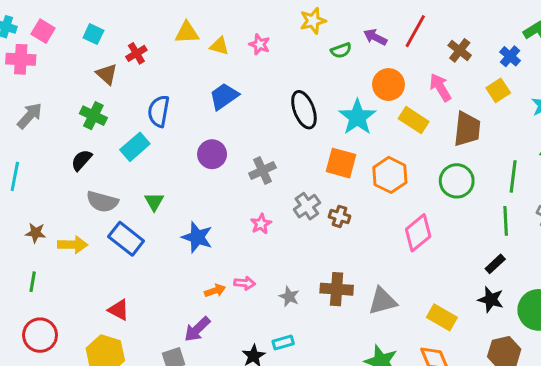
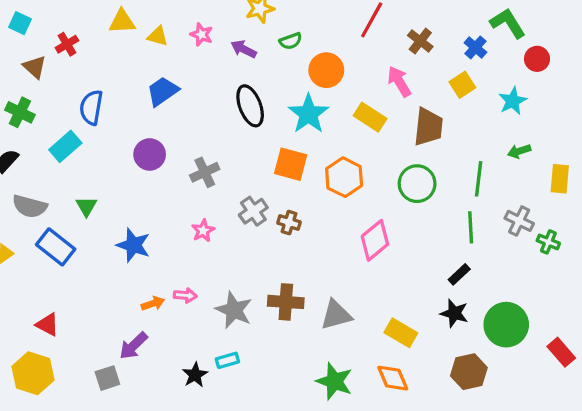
purple arrow: (375, 37) -> (244, 49), moved
orange circle: (388, 85) -> (326, 70), moved
gray star: (289, 297) -> (234, 310), size x1.6

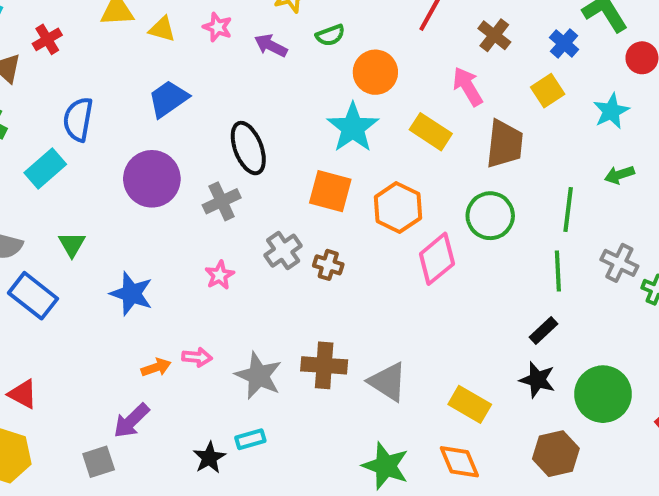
black ellipse: (250, 106) -> (248, 148), moved
purple circle: (150, 154) -> (152, 179), size x1.4
pink diamond: (375, 240) -> (437, 259), moved
gray triangle: (336, 315) -> (388, 382), turned 48

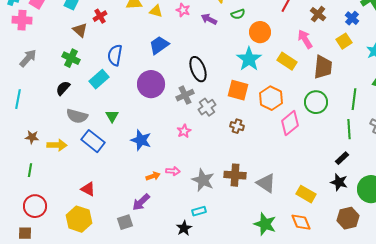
gray cross: (283, 251) -> (207, 107), moved
black star: (209, 458) -> (184, 228), moved

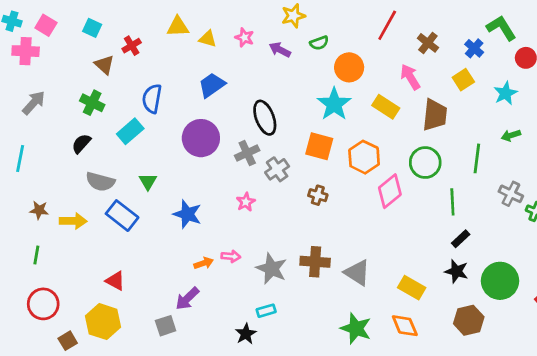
green line: (349, 129) -> (452, 202), moved
brown square: (25, 233) -> (68, 341), moved, turned -32

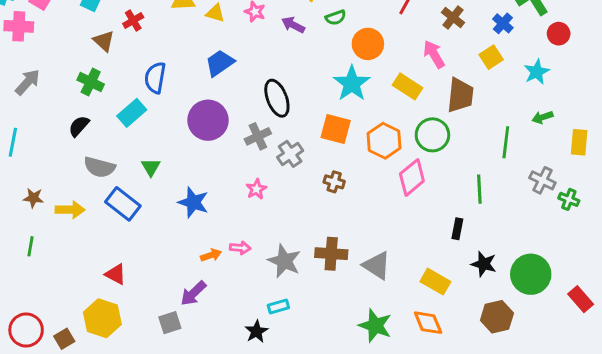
green circle: (425, 163) -> (432, 135), moved
black rectangle: (461, 239) -> (457, 229), moved, turned -36
red circle: (43, 304) -> (26, 330), moved

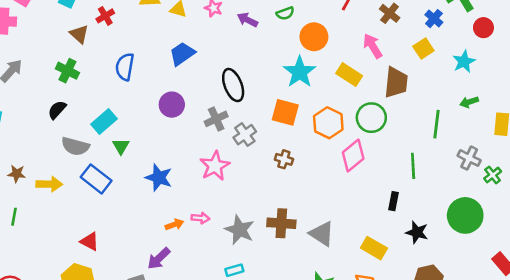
cyan rectangle: (132, 113) -> (104, 122), moved
purple circle: (208, 120) -> (172, 105), size x0.7
pink star: (256, 189) -> (215, 166), size x1.6
green cross: (569, 199) -> (493, 175), turned 30
green circle: (531, 274) -> (465, 215), moved

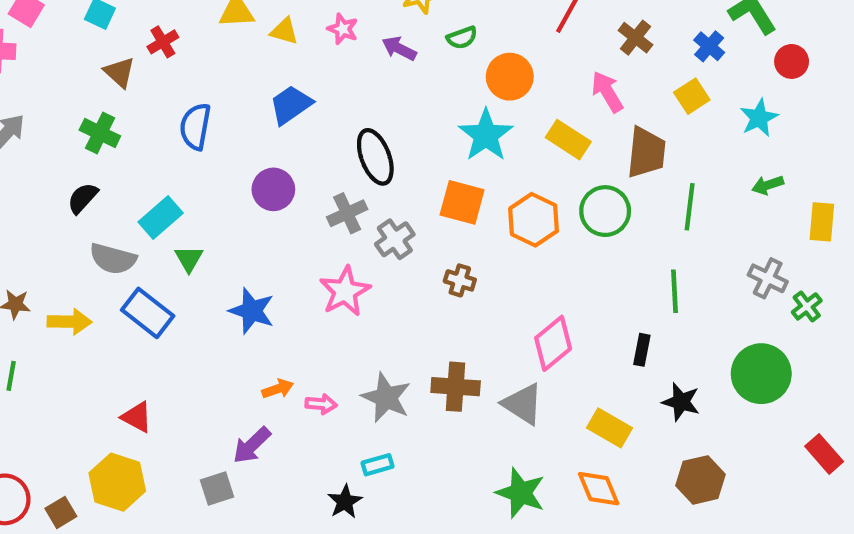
green line: (437, 124) -> (690, 207), moved
pink diamond: (353, 155) -> (553, 343), moved
pink arrow: (200, 218) -> (321, 404), moved

